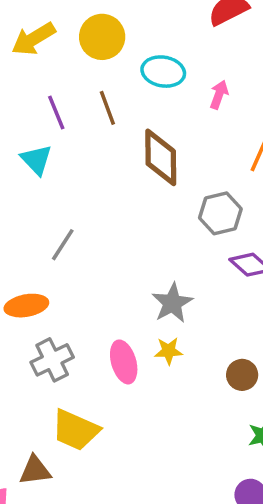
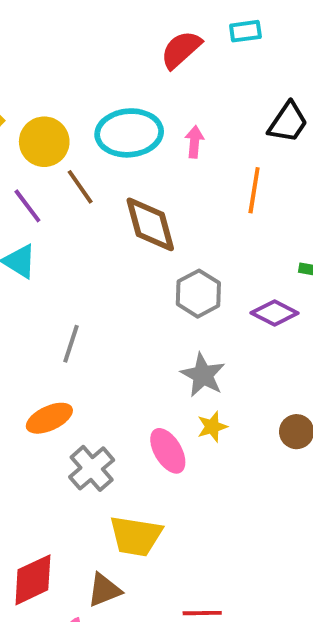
yellow circle: (102, 37) -> (44, 142), moved
cyan ellipse: (163, 72) -> (129, 133), size x1.4
gray hexagon: (220, 213) -> (198, 294), moved

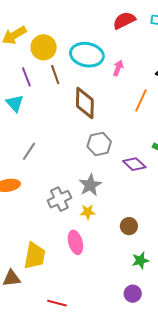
pink ellipse: (168, 451) -> (75, 242), moved
gray cross: (92, 468) -> (59, 199), moved
yellow trapezoid: (136, 536) -> (35, 256), turned -104

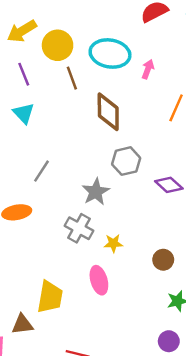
purple line: (26, 77) -> (24, 74), moved
gray star: (90, 185) -> (96, 192), moved
gray cross: (59, 199) -> (79, 228), turned -35

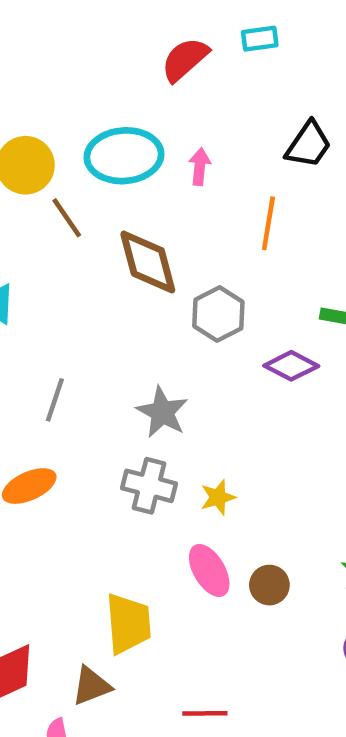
gray hexagon: (126, 161) -> (218, 314), moved
brown circle: (163, 260) -> (269, 585), moved

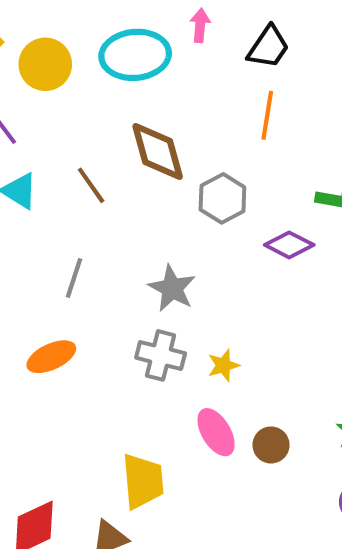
black trapezoid: (308, 145) -> (268, 47), moved
pink arrow: (200, 167) -> (200, 25), moved
brown line: (67, 218) -> (91, 185), moved

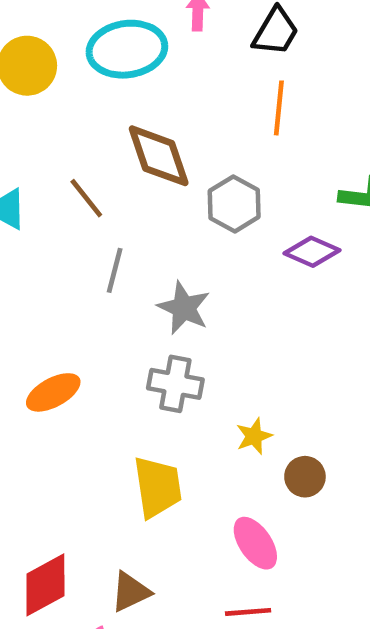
gray line: (74, 278) -> (115, 270), moved
yellow star: (223, 365) -> (254, 436), moved
pink ellipse: (216, 432) -> (255, 543), moved
yellow trapezoid: (143, 481) -> (157, 487), moved

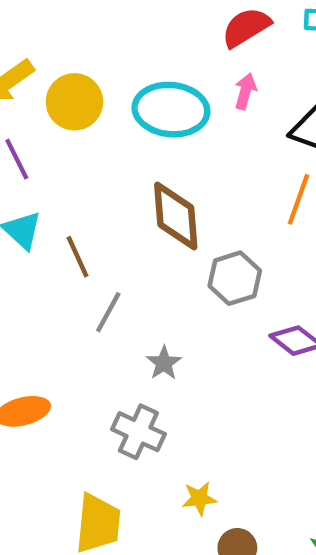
brown line: (86, 198) -> (77, 257), moved
gray star: (184, 308) -> (164, 363), size x0.7

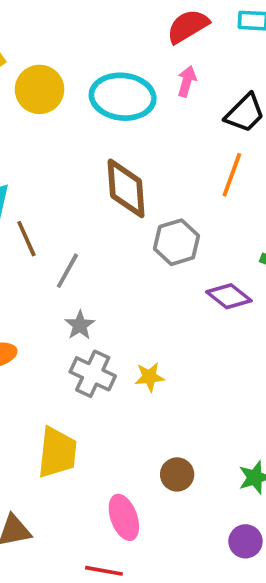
brown line: (77, 257) -> (26, 239), moved
gray star: (164, 363) -> (80, 325), moved
yellow star: (199, 498) -> (149, 377), moved

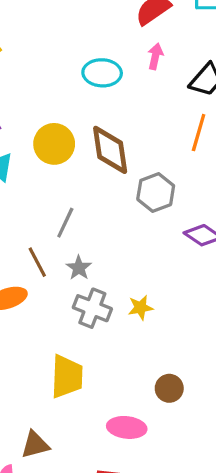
yellow circle: (40, 89) -> (54, 144), moved
cyan ellipse: (123, 97) -> (102, 73), size x0.7
brown line: (26, 239) -> (37, 262), moved
pink ellipse: (124, 517) -> (127, 427), turned -60

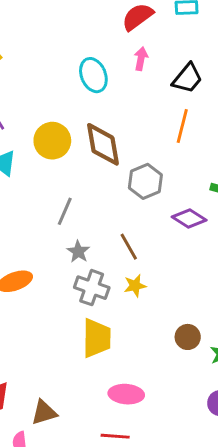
cyan ellipse: (102, 73) -> (93, 75), turned 68
brown line: (37, 262) -> (129, 247), moved
yellow trapezoid: (67, 377) -> (97, 338), moved
brown circle: (169, 388) -> (188, 337), moved

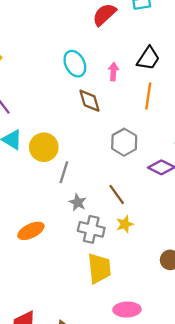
pink arrow: (141, 59) -> (113, 72), moved
yellow circle: (52, 141) -> (44, 147), moved
brown diamond: (103, 144) -> (90, 101), moved, size x0.7

